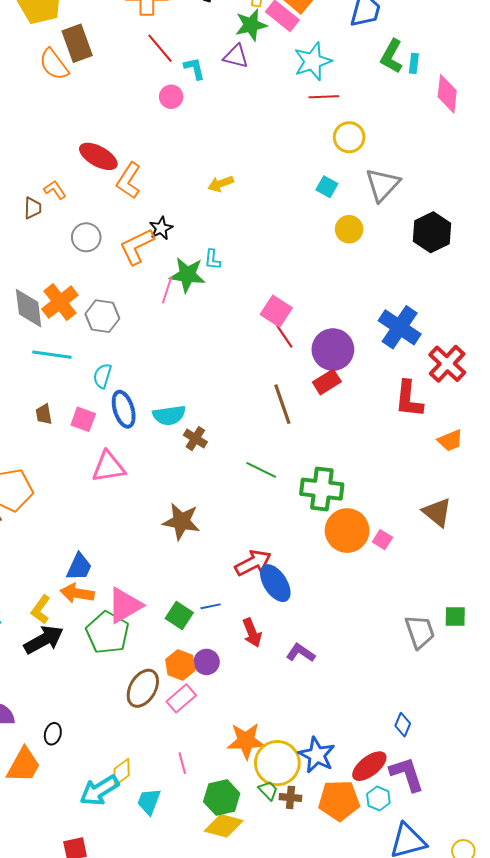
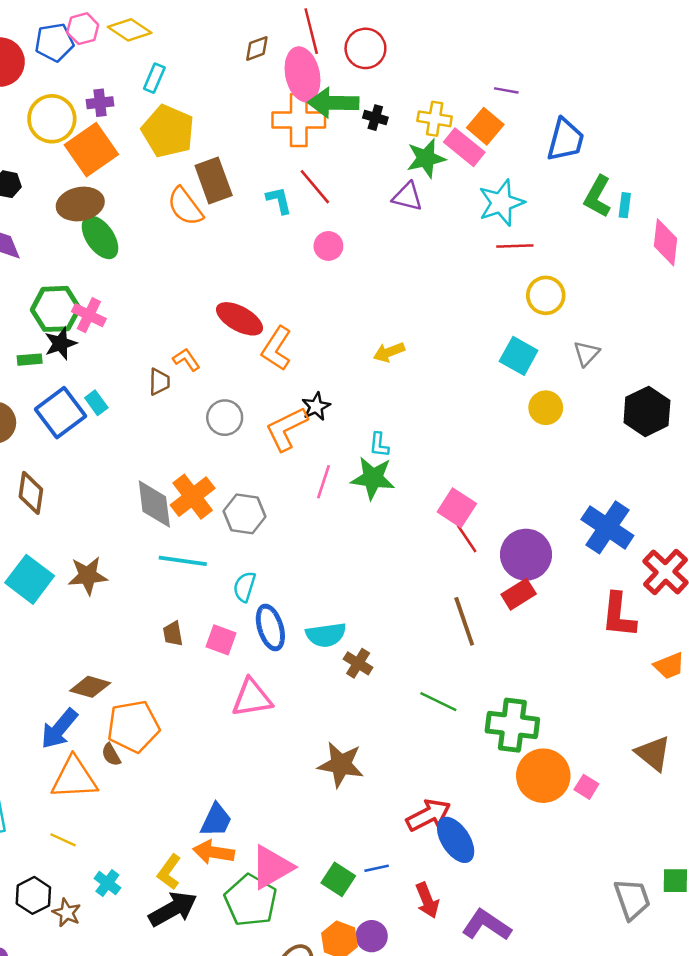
cyan L-shape: (194, 68) -> (279, 200), moved
gray triangle: (382, 185) -> (586, 353), size x0.6
cyan square: (327, 187) -> (519, 356), size x1.4
green star: (187, 275) -> (373, 478), moved
purple L-shape: (301, 653) -> (486, 925), size x1.4

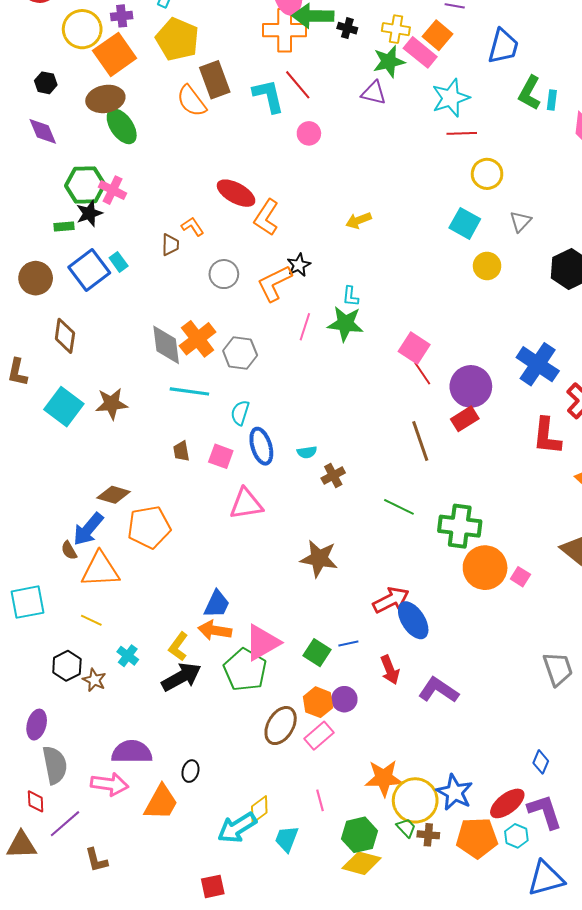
cyan L-shape: (279, 200) -> (268, 96), size x1.5
cyan semicircle: (326, 635) -> (307, 452), size x0.6
brown cross: (358, 663) -> (333, 476), turned 30
brown semicircle: (111, 755) -> (69, 550), moved

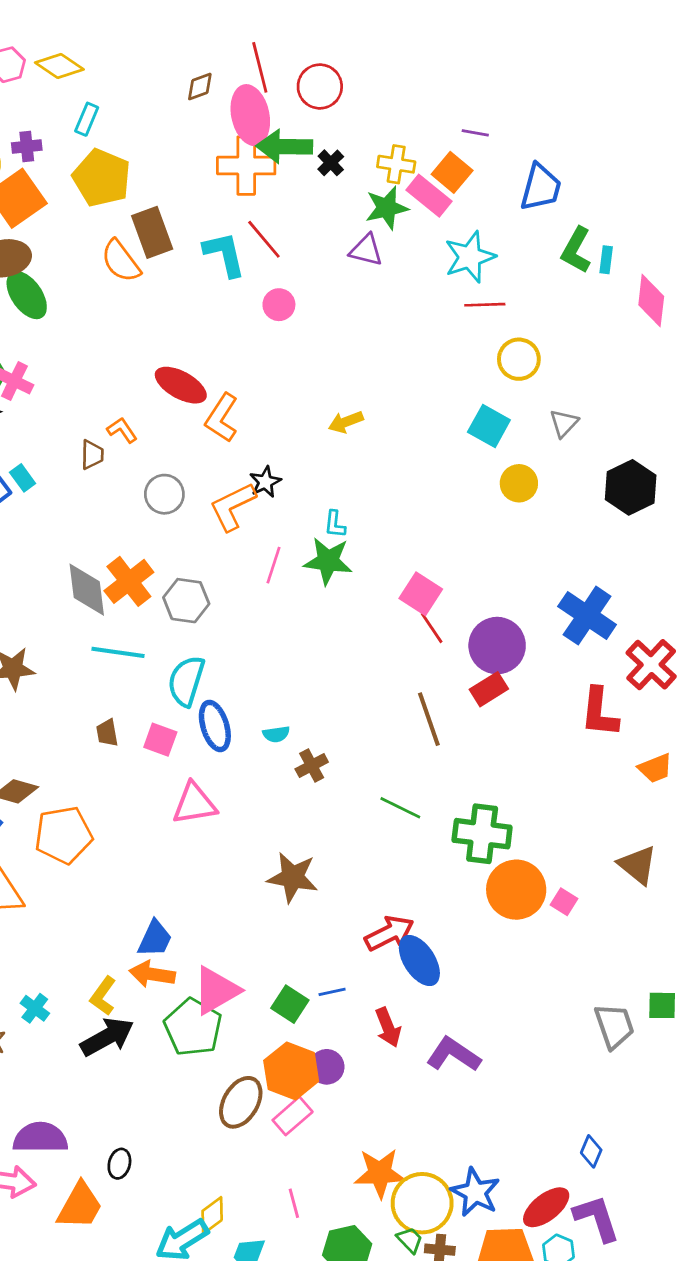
black cross: (347, 28) -> (331, 163), turned 30
cyan semicircle: (240, 413) -> (186, 681), size x1.5
orange hexagon: (318, 702) -> (291, 1071), size x1.4

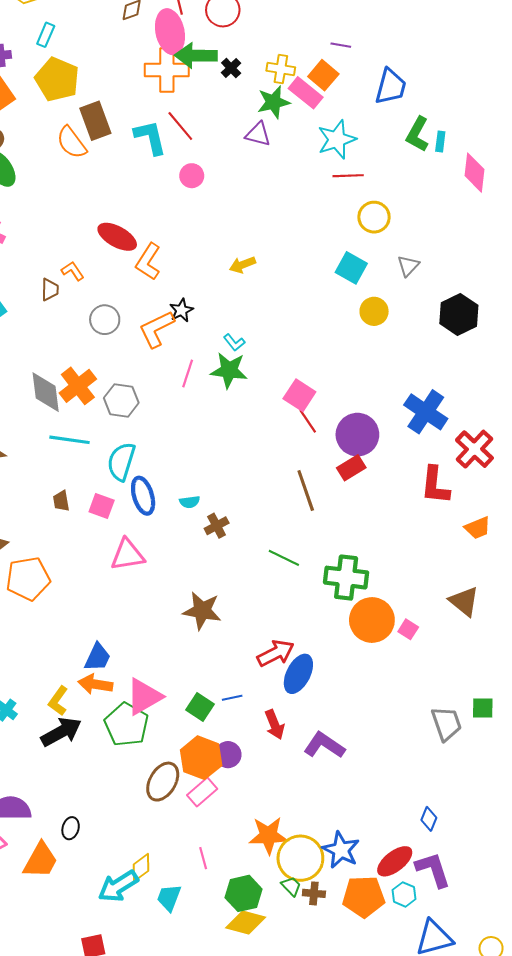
cyan L-shape: (335, 524) -> (234, 342), turned -45
blue ellipse: (419, 960) -> (298, 674), turned 60

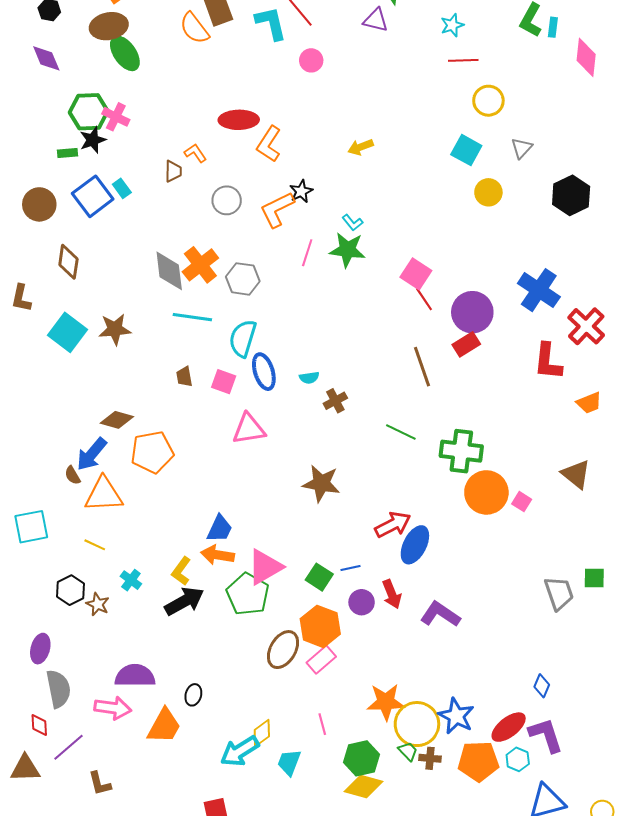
cyan star: (337, 139) -> (452, 25), size x0.6
red ellipse: (117, 237) -> (239, 120), turned -30
purple circle: (228, 755) -> (362, 602), moved

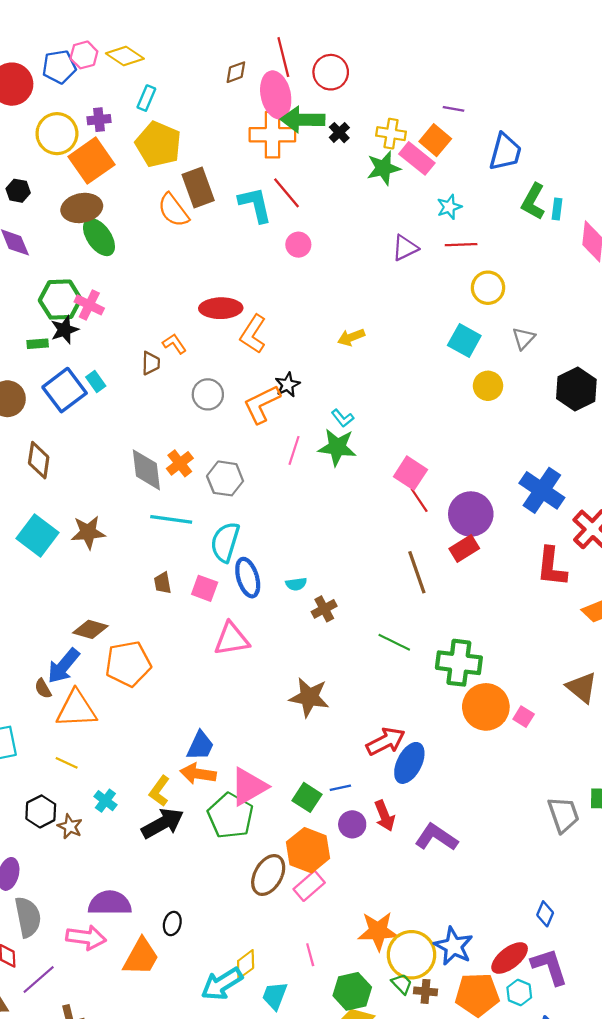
purple triangle: (376, 20) -> (405, 248), moved, turned -40
orange cross: (200, 265) -> (180, 463), size x0.7

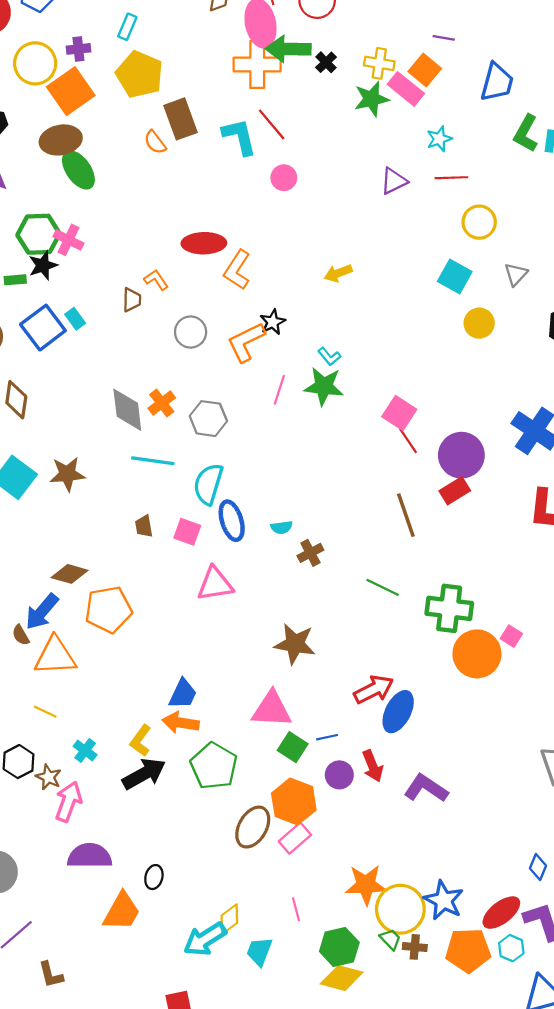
orange semicircle: (173, 210) -> (155, 142), size x0.7
pink square: (524, 717) -> (511, 636), moved
pink triangle: (249, 787) -> (272, 709), moved, turned 33
pink arrow: (86, 938) -> (68, 802), moved, turned -78

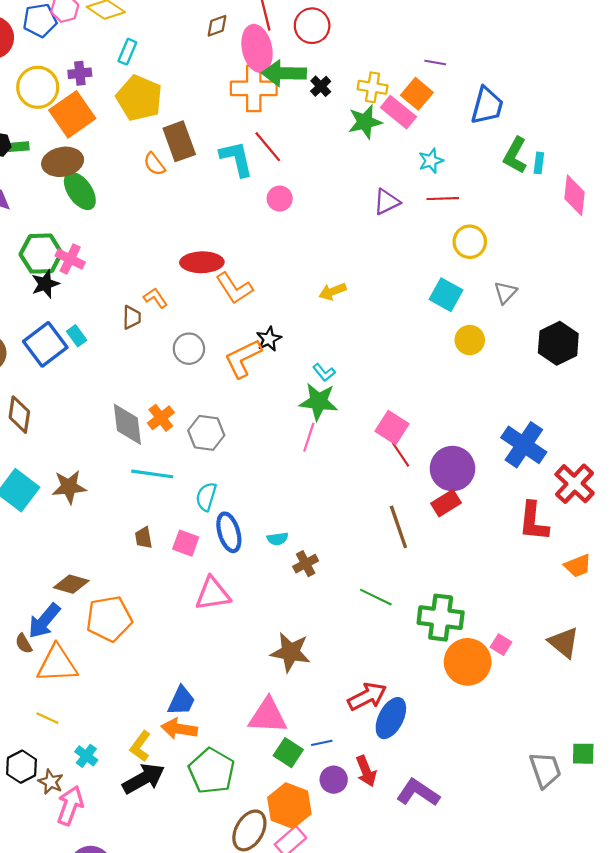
orange L-shape: (237, 270) -> (234, 288), turned -66
green rectangle: (15, 280) -> (18, 147), moved
pink line: (279, 390) -> (309, 437), moved
cyan semicircle: (208, 484) -> (206, 497), size x0.7

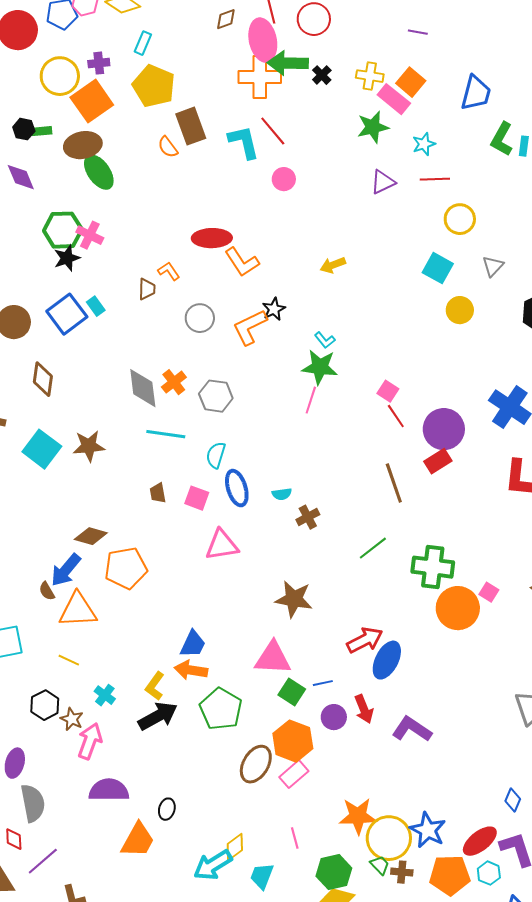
purple line: (435, 62) -> (418, 32), moved
green star: (365, 122) -> (373, 127), moved
pink square: (392, 428) -> (388, 391), size x0.7
green line: (376, 597) -> (373, 548), turned -64

